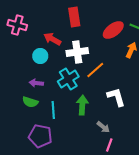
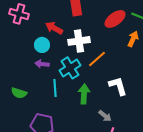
purple arrow: (36, 83) -> (42, 64), moved
green semicircle: (30, 102) -> (19, 93), moved
cyan line: (53, 110) -> (55, 88), moved

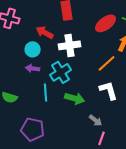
orange line: (97, 59) -> (107, 63), moved
green arrow: (84, 94) -> (75, 98), turned 102

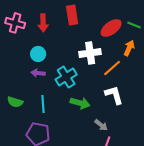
red arrow: (45, 32) -> (43, 23), moved, turned -120
white cross: (70, 45) -> (90, 53), moved
cyan line: (46, 92) -> (43, 104), moved

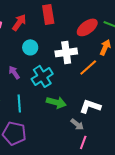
red arrow: (43, 23) -> (19, 22), turned -144
cyan circle: (38, 54) -> (30, 47), moved
purple arrow: (38, 73) -> (14, 72), turned 48
white L-shape: (114, 95) -> (90, 106), moved, turned -55

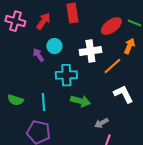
purple arrow: (14, 72) -> (38, 55), moved
cyan cross: (42, 76) -> (66, 75), turned 30
white L-shape: (90, 106) -> (123, 94), moved, turned 45
gray arrow: (77, 124) -> (101, 123), turned 112

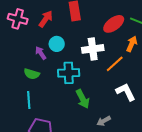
green semicircle: (15, 100) -> (32, 74), moved
green arrow: (80, 101) -> (83, 99), turned 48
cyan line: (43, 102) -> (29, 100), moved

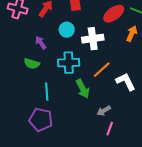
cyan circle: (57, 44) -> (67, 30), moved
orange line: (115, 64) -> (102, 70), moved
cyan line: (29, 100) -> (47, 92), moved

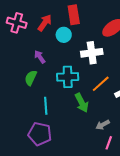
cyan circle: (67, 30) -> (64, 35), moved
green semicircle: (32, 64) -> (31, 78), turned 98

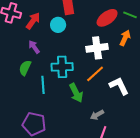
red arrow: (45, 23) -> (33, 21), moved
white cross: (92, 53) -> (97, 48), moved
cyan line: (46, 106) -> (43, 85), moved

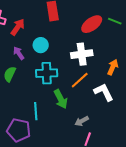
cyan circle: (58, 25) -> (41, 45), moved
orange arrow: (125, 38) -> (113, 67), moved
cyan line: (43, 85) -> (36, 111), moved

